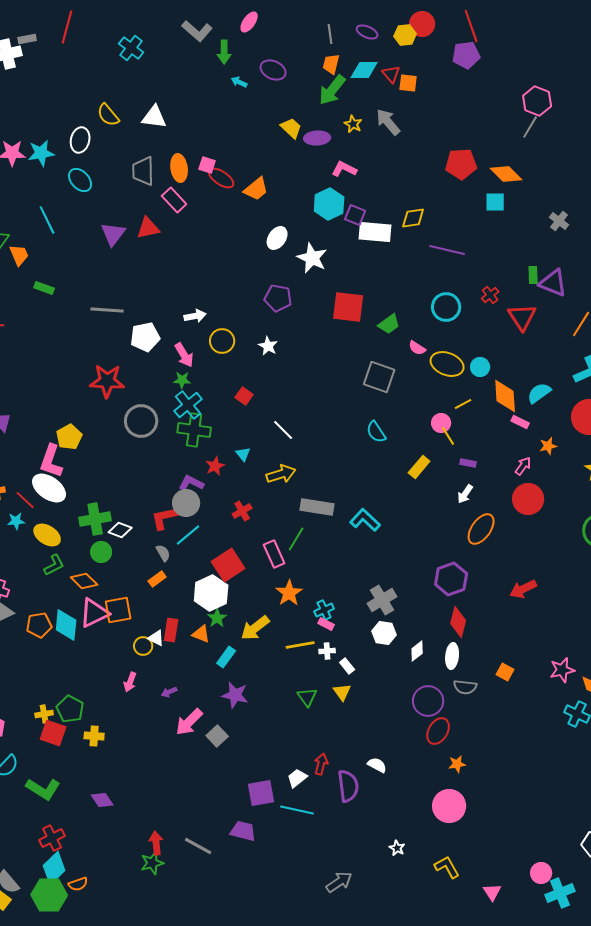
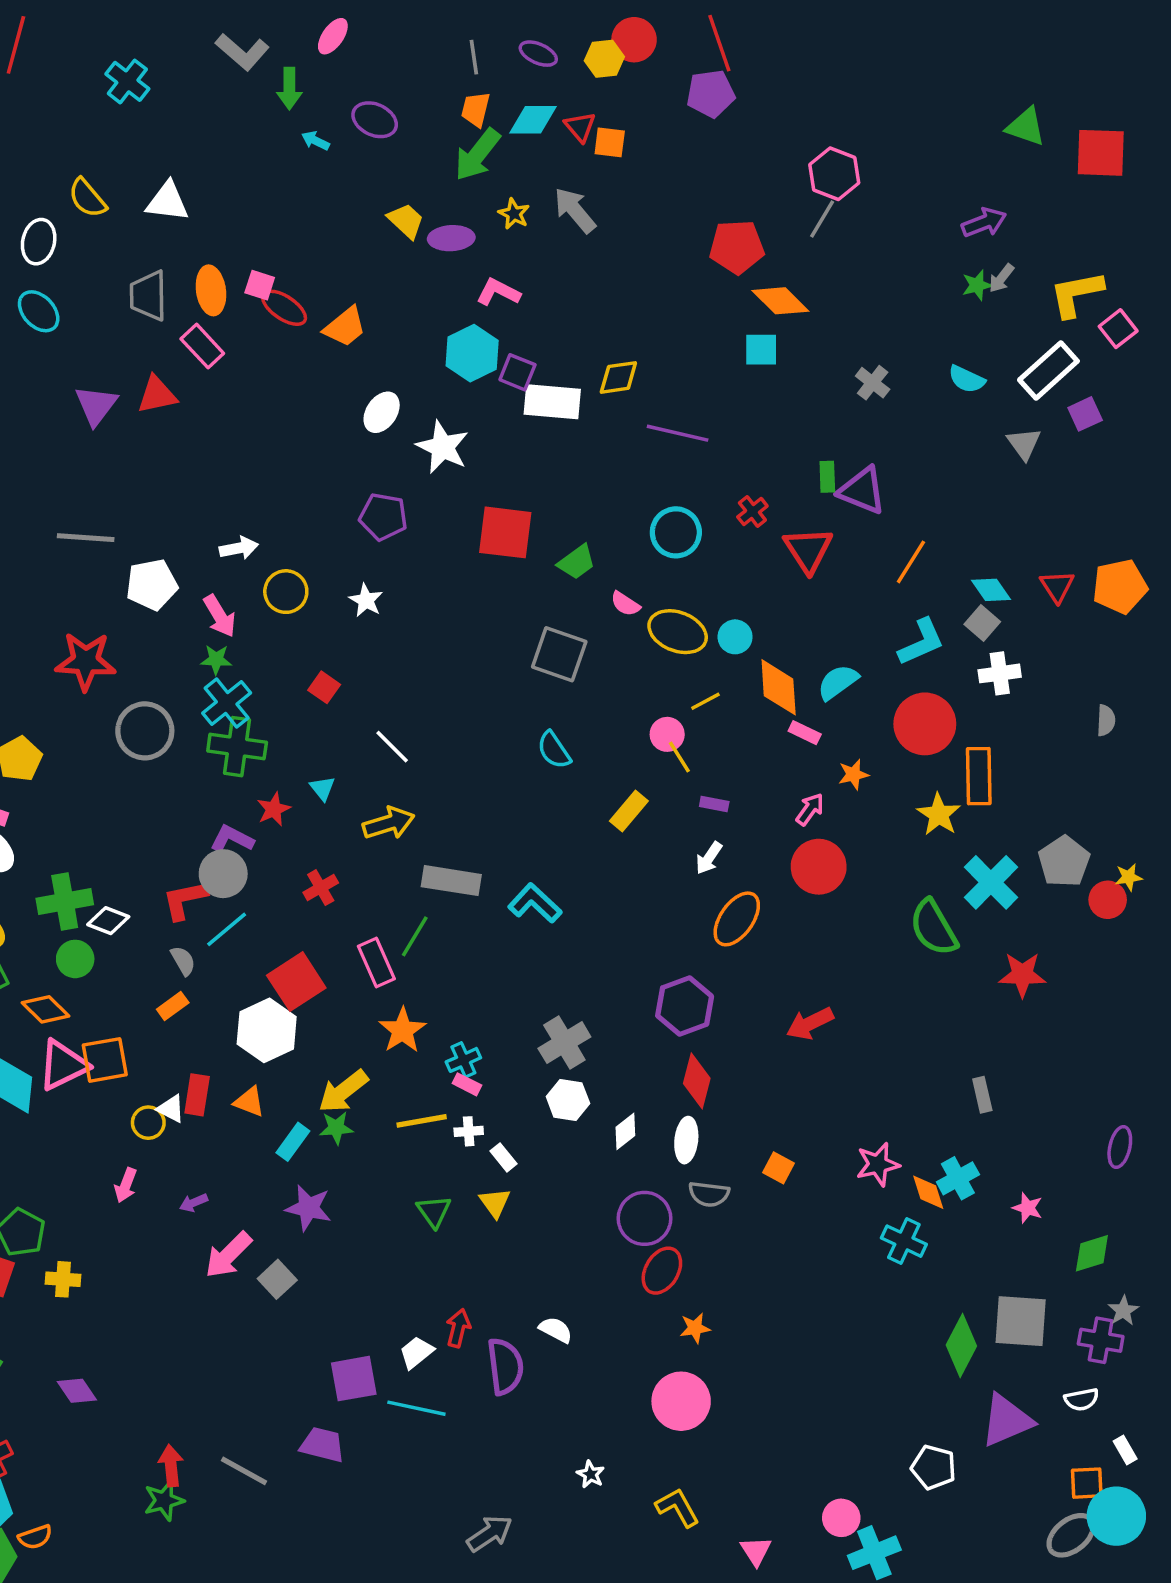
red pentagon: (461, 164) -> (737, 247), moved
green star: (217, 618) -> (336, 1128), moved, turned 30

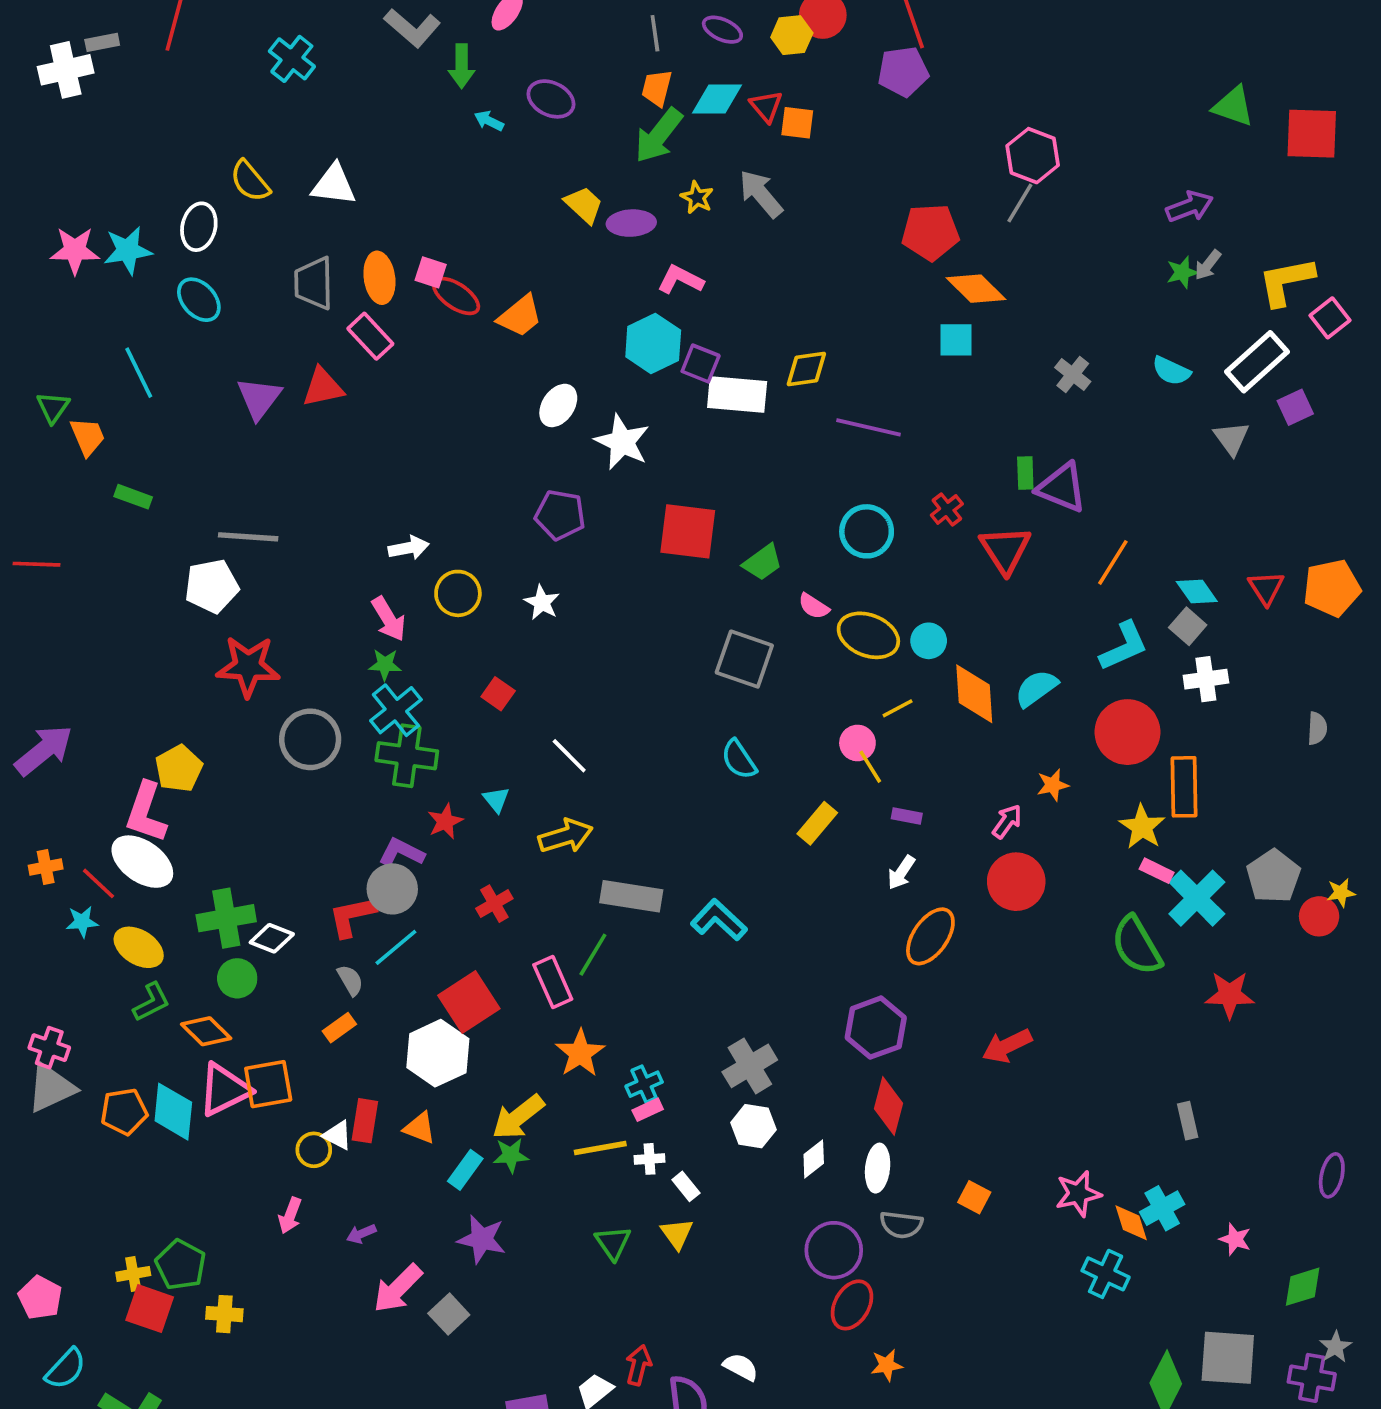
white pentagon: (152, 585) -> (212, 586), moved
pink rectangle: (805, 733) -> (1157, 871), moved
pink rectangle: (467, 1084) -> (648, 1110), turned -52

